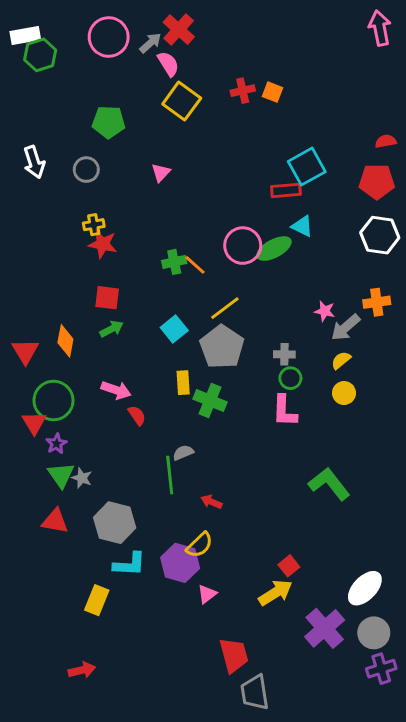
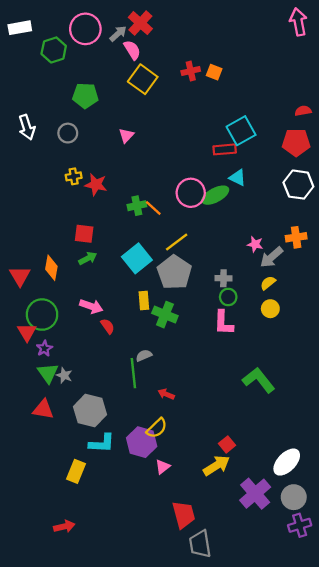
green hexagon: (40, 55) -> (54, 50), moved
red star: (103, 244) -> (96, 185), moved
cyan square: (174, 329) -> (137, 258), size x1.4

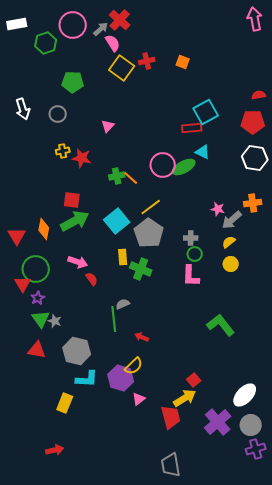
red cross: (191, 71) -> (147, 61), moved
pink triangle: (126, 135) -> (108, 126), moved
green arrow: (88, 258) -> (75, 221), size x1.8
red trapezoid: (184, 515) -> (171, 417), moved

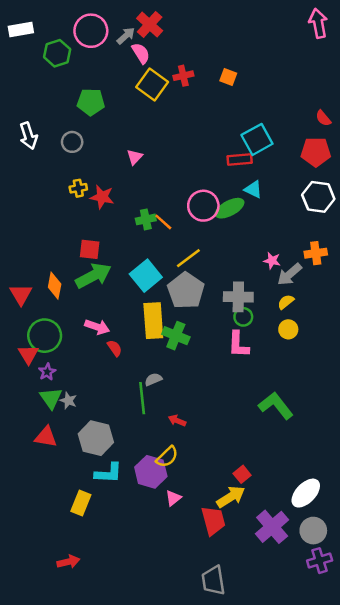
red semicircle: (259, 95) -> (323, 118), turned -120
gray cross: (191, 238) -> (238, 297), size x1.6
yellow rectangle: (123, 257) -> (153, 321), size x1.8

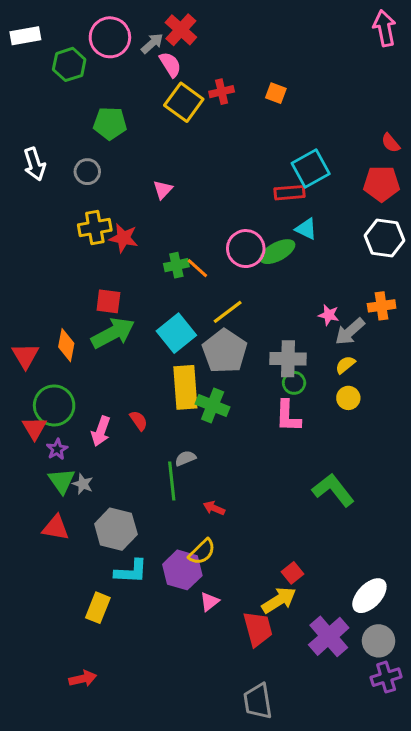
yellow cross: (78, 188) -> (95, 227), size x1.5
pink arrow: (97, 327) -> (101, 431), moved, turned 90

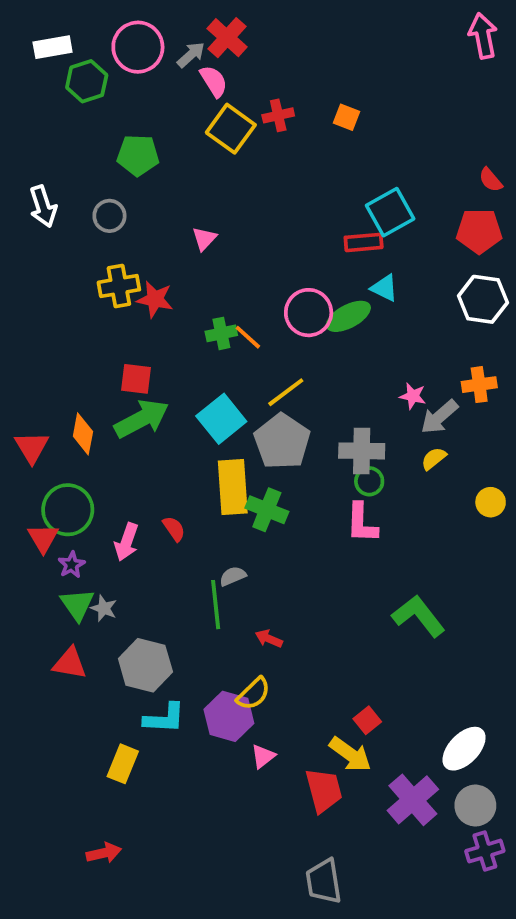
white rectangle: (25, 36) -> (53, 47), moved
yellow circle: (348, 398) -> (491, 502), moved
yellow arrow: (279, 600) -> (350, 754), turned 68

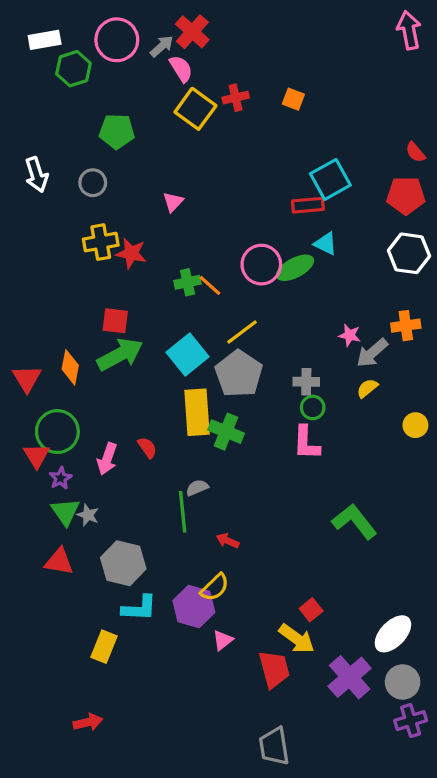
gray cross: (362, 451) -> (306, 382), size x0.7

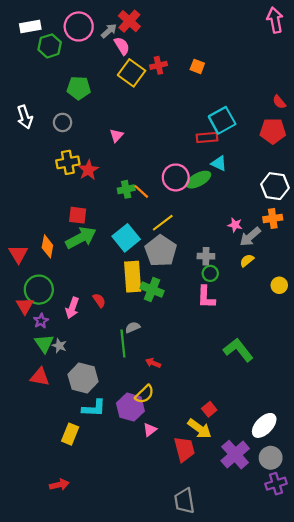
red star: (131, 253) -> (88, 170), turned 30
white hexagon: (409, 253) -> (275, 186), moved

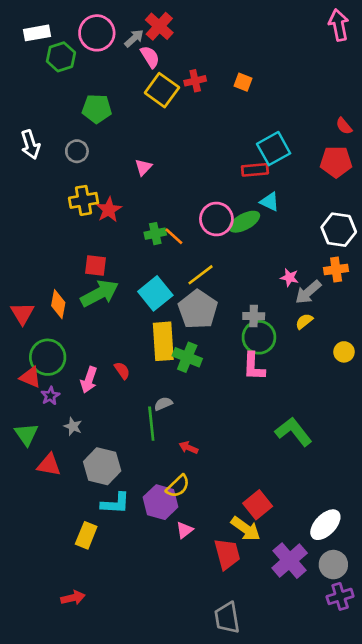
green circle: (210, 273) -> (259, 337), size x1.6
red triangle: (25, 306) -> (30, 377), turned -36
green triangle: (44, 343) -> (26, 434), moved
red square: (209, 409) -> (258, 505), size x1.5

